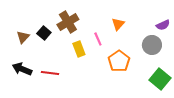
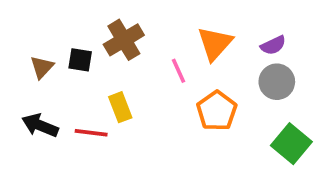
orange triangle: (118, 24) -> (215, 43), size x1.5
purple semicircle: (163, 25) -> (273, 45), moved
black square: (44, 33) -> (80, 60), turned -32
yellow rectangle: (79, 49) -> (120, 107), moved

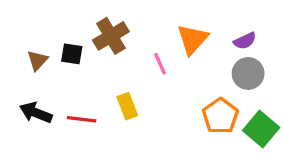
yellow rectangle: (120, 107) -> (127, 106), moved
orange pentagon: (217, 111) -> (220, 116), moved

